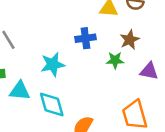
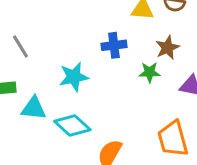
cyan diamond: (52, 105) -> (72, 125), turned -32

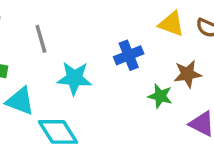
blue cross: (114, 45) -> (129, 55), turned -30
gray line: (20, 46) -> (41, 39), moved

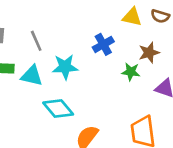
cyan triangle: (20, 101) -> (32, 76), moved

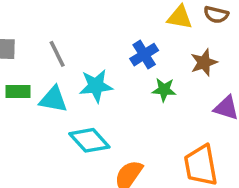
green star: (131, 72) -> (164, 90), moved

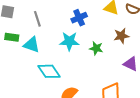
blue cross: (144, 55) -> (79, 18), moved
cyan star: (96, 86) -> (69, 41), moved

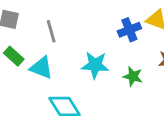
blue cross: (79, 18) -> (129, 30), moved
green rectangle: (12, 37) -> (14, 56), turned 32

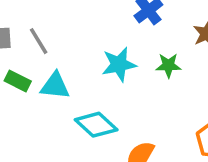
gray line: (51, 31) -> (39, 41), moved

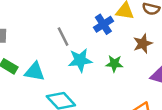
gray line: (39, 41) -> (63, 37), moved

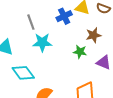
green star: (114, 64) -> (80, 52), moved

